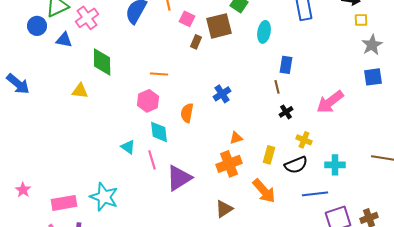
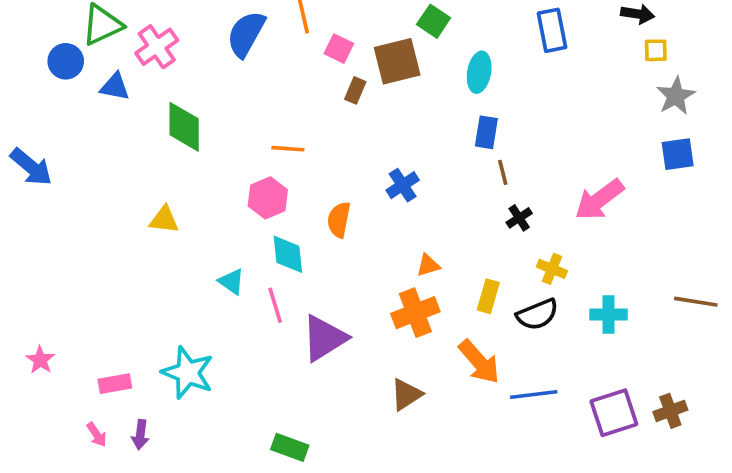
blue rectangle: (286, 65) -> (486, 132), moved
yellow triangle: (80, 91) -> (164, 220), moved
blue line: (315, 194) -> (534, 395), moved
pink rectangle: (64, 203) -> (115, 384), size x0.7

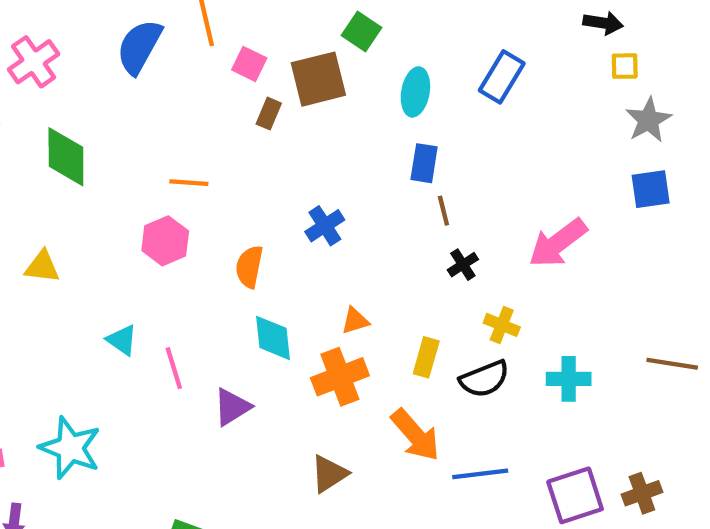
blue rectangle: (552, 30) -> (502, 77), moved, turned 42
cyan diamond: (288, 254) -> (273, 338), moved
purple triangle: (324, 338) -> (232, 407), size x0.7

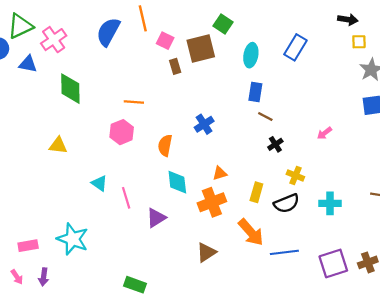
brown rectangle: (269, 114) -> (175, 66), turned -40
brown line: (443, 211) -> (265, 116), turned -48
pink arrow: (558, 243) -> (324, 133), size x0.5

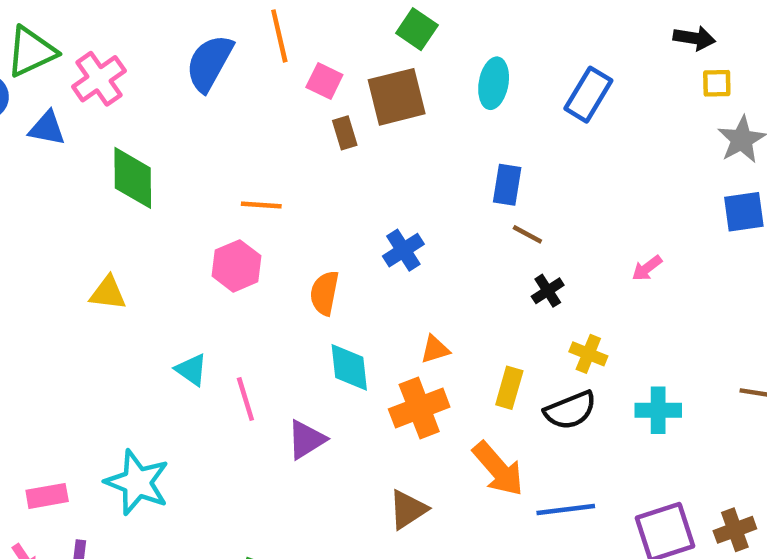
green square: (223, 24) -> (417, 29), moved
cyan ellipse: (251, 55) -> (494, 83), moved

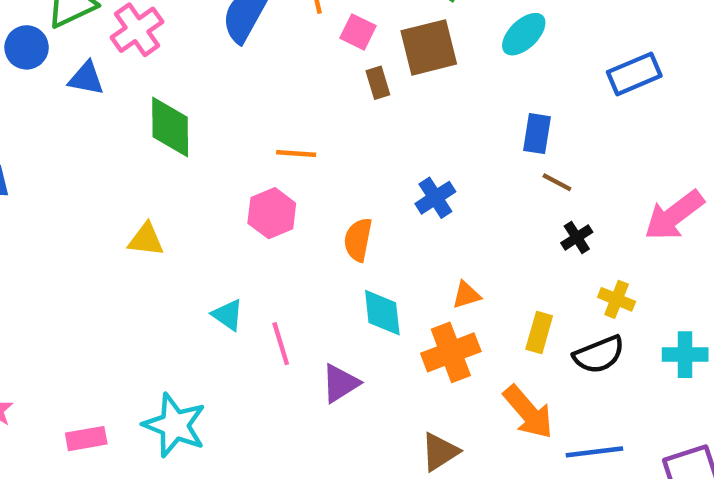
cyan ellipse: (494, 83) -> (524, 34), turned 36
blue rectangle: (588, 95) -> (634, 74), moved, turned 36
pink arrow: (647, 268) -> (674, 215), size x2.0

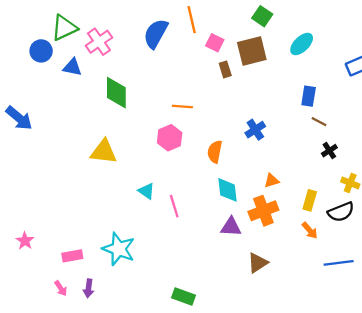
yellow triangle: (146, 240) -> (104, 152), size x1.4
purple triangle: (340, 383) -> (231, 227), moved, turned 35
orange arrow: (528, 412) -> (310, 230), moved, size x0.6

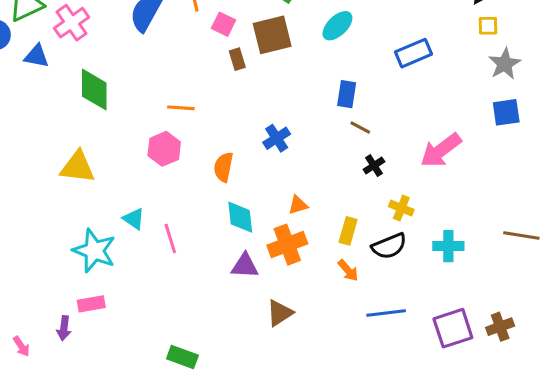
cyan star: (119, 249) -> (94, 251), moved
pink rectangle: (72, 256) -> (91, 304), moved
purple arrow: (89, 288) -> (64, 328), moved

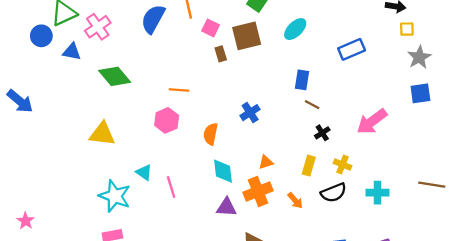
green diamond: (94, 90) -> (115, 76), turned -40
yellow rectangle: (348, 231) -> (309, 166), moved
orange arrow: (348, 270) -> (295, 201), moved

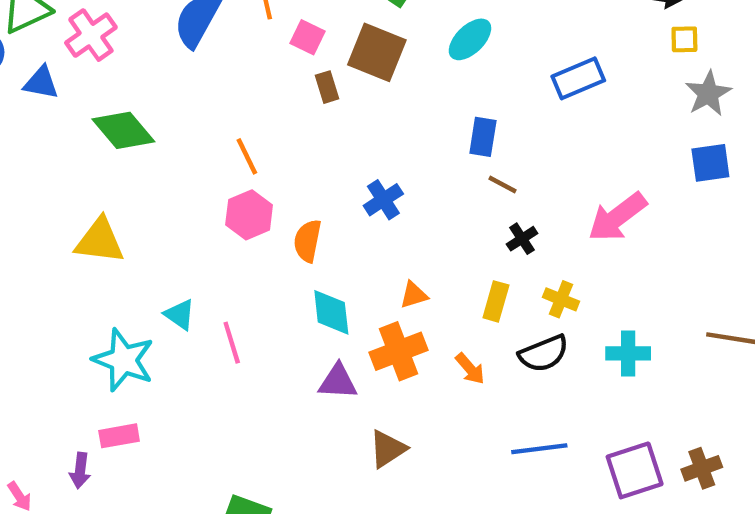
brown square: (247, 36) -> (377, 52), turned 36
orange line: (179, 90) -> (247, 156), turned 60
pink hexagon: (167, 120) -> (249, 215), moved

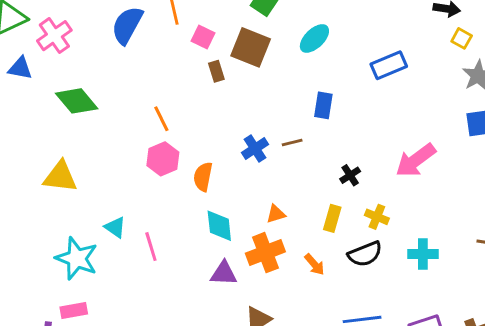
yellow square: (684, 39) -> (462, 38), turned 30
brown line: (502, 185) -> (292, 143), moved, turned -42

